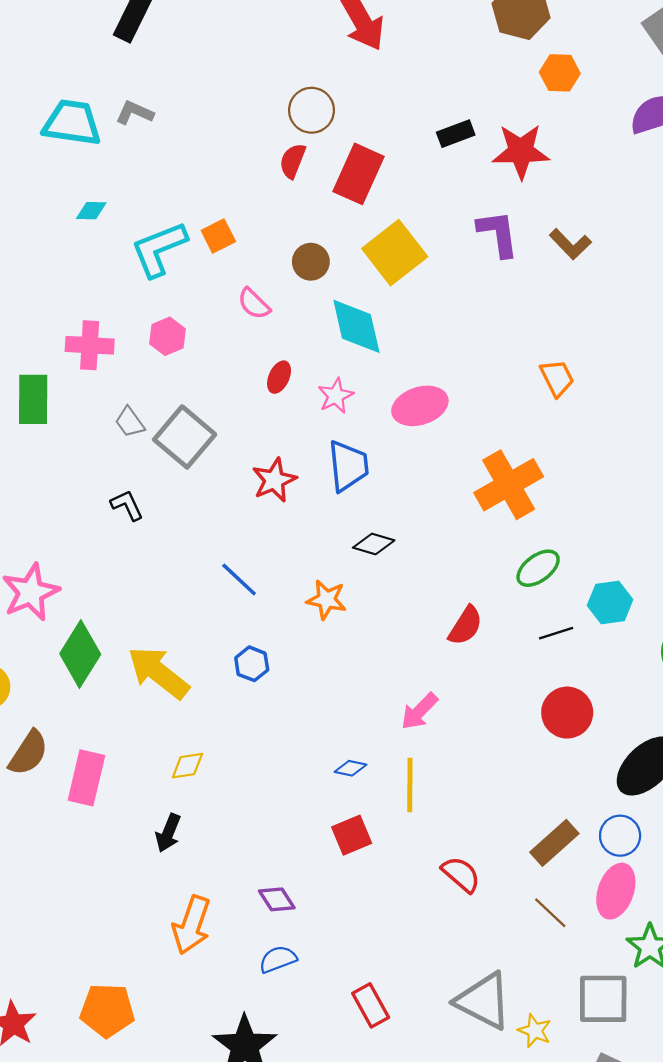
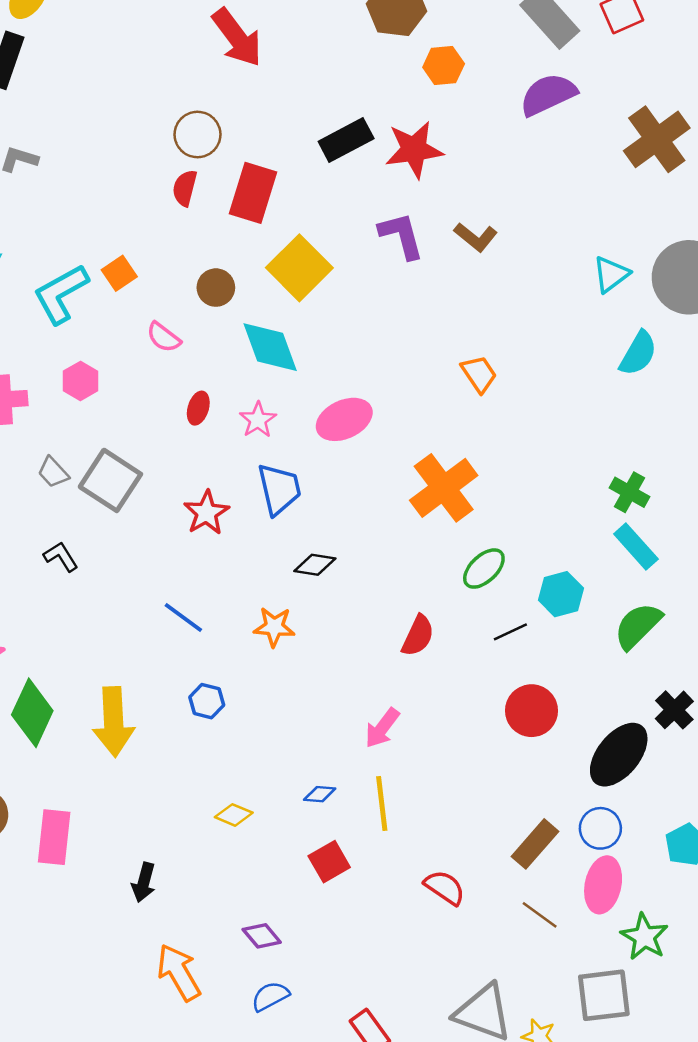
black rectangle: (456, 134) -> (346, 140), size x1.4
yellow arrow: (158, 673) -> (114, 722), turned -124
yellow diamond: (187, 766) -> (234, 815), moved, turned 39
orange arrow: (191, 925) -> (179, 972), turned 138

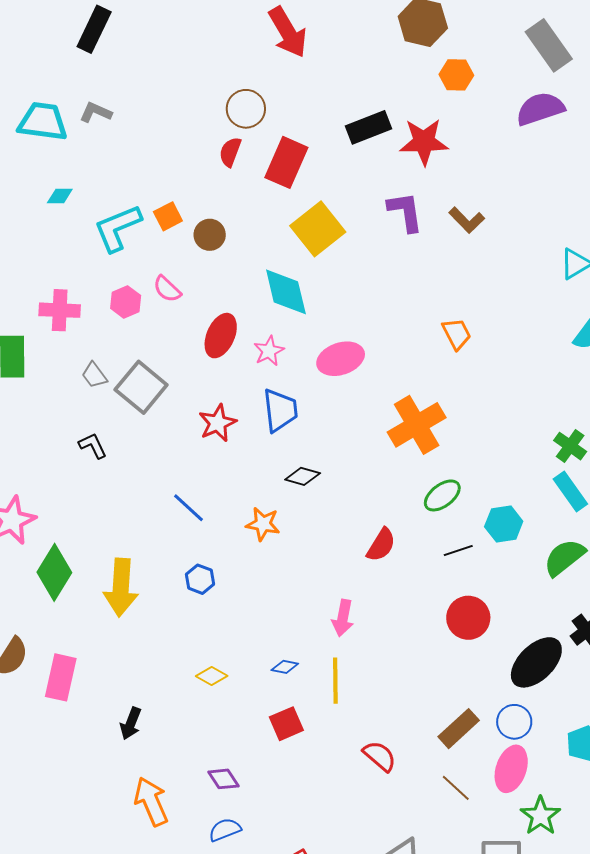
brown circle: (216, 288) -> (210, 235), moved
pink semicircle: (164, 337) -> (167, 289), moved
red ellipse: (198, 408) -> (221, 336), size x1.6
pink arrow: (382, 728) -> (343, 618), turned -33

